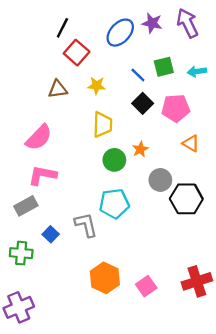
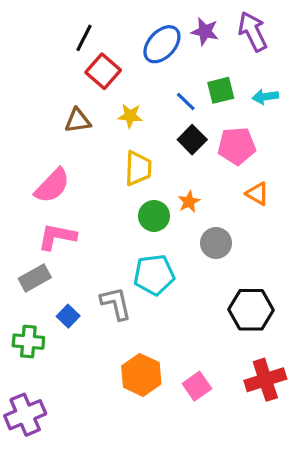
black hexagon: (186, 199) -> (251, 310), moved

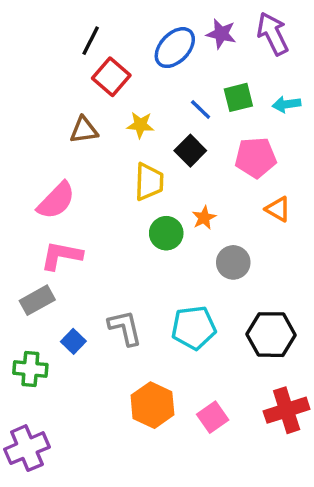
black square: (192, 140) -> (190, 151), moved
cyan pentagon: (154, 275) -> (194, 328), moved

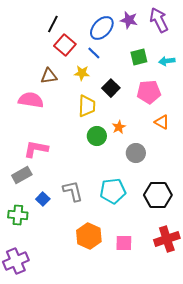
blue line: (201, 109) -> (94, 53), moved
pink semicircle: (56, 201) -> (31, 100), moved, turned -125
pink square: (213, 417) -> (124, 243), turned 36

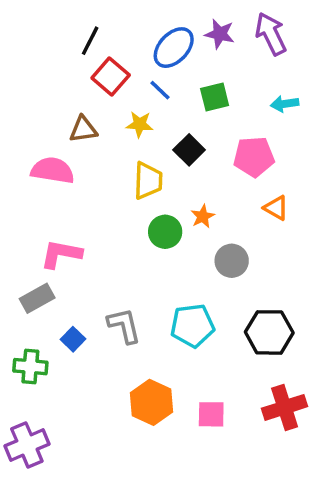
green square: (139, 57) -> (215, 97), moved

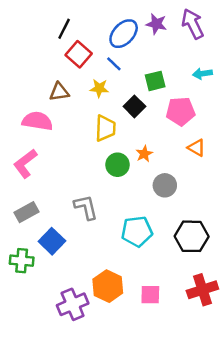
green square: (215, 97) -> (155, 81), moved
pink L-shape: (61, 254) -> (25, 164), moved, turned -48
gray L-shape: (124, 326) -> (86, 207), moved
blue square: (73, 339) -> (52, 241), size x1.5
purple cross: (27, 445) -> (73, 304), moved

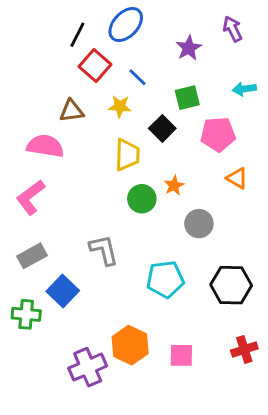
purple star: (156, 24) -> (189, 48), moved, turned 30
purple arrow: (193, 24) -> (233, 29), size x0.7
blue ellipse: (124, 34) -> (126, 24), moved
red cross: (202, 290) -> (244, 350), size x0.7

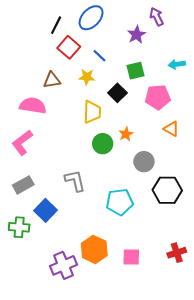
purple arrow: (233, 29) -> (157, 17), moved
black hexagon: (231, 285) -> (167, 190), moved

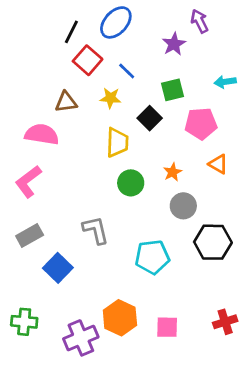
orange star: (126, 134) -> (173, 172), moved
green cross: (19, 227) -> (24, 322), moved

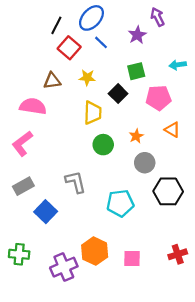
blue line: (127, 71) -> (101, 42), moved

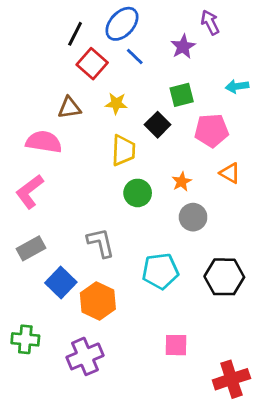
black hexagon: (168, 191) -> (224, 277), moved
orange hexagon: (95, 251) -> (98, 301), moved
red cross: (178, 254) -> (231, 379), moved, size x1.4

